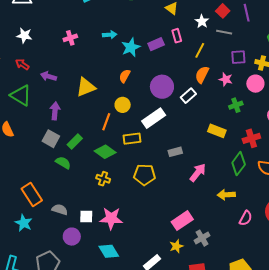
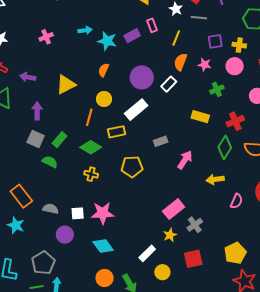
cyan star: (131, 47) -> (107, 41), turned -30

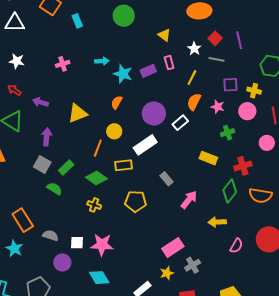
gray rectangle: (161, 141) -> (167, 179), turned 64

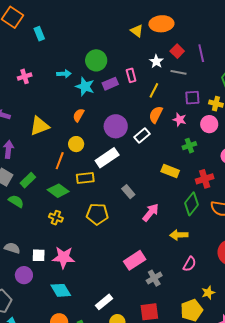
green circle: (124, 16) -> (96, 60), moved
yellow triangle: (164, 35) -> (137, 31), moved
pink semicircle: (236, 246) -> (189, 264), moved
yellow star: (167, 273) -> (208, 293), moved

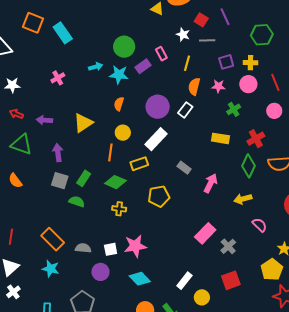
cyan rectangle: (39, 34) -> (63, 33), size x1.5
pink semicircle: (189, 264) -> (260, 225), turned -63

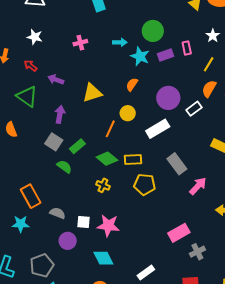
yellow rectangle: (139, 164) -> (133, 159), moved
gray rectangle: (184, 168) -> (177, 164), size x1.5
cyan star: (51, 269) -> (21, 224), turned -30

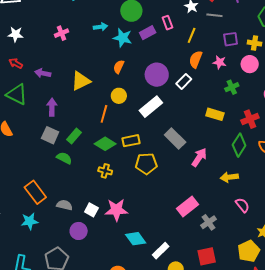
white square: (84, 222) -> (91, 210), turned 32
cyan diamond: (103, 258) -> (136, 239), moved

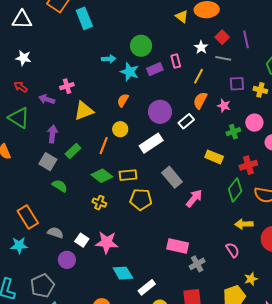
pink cross: (62, 33) -> (67, 86), moved
pink circle: (250, 64) -> (254, 123), moved
green rectangle: (74, 136) -> (73, 151), moved
yellow arrow: (229, 177) -> (244, 224), moved
pink rectangle: (187, 206) -> (178, 246), turned 45

